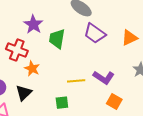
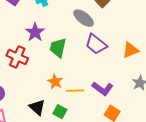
orange star: (32, 69) -> (55, 82), moved
black triangle: (24, 93) -> (37, 107), moved, turned -36
green square: (62, 103) -> (60, 112), turned 32

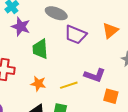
purple star: (35, 32) -> (21, 27), moved
orange star: (55, 82) -> (38, 84), moved

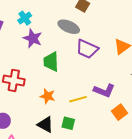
orange square: (111, 96) -> (119, 112), turned 35

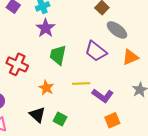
gray ellipse: (69, 27) -> (117, 30), moved
yellow line: (78, 99) -> (81, 84), moved

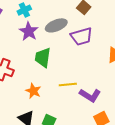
gray ellipse: (117, 30) -> (56, 25), moved, turned -55
purple trapezoid: (96, 51) -> (81, 36), moved, turned -50

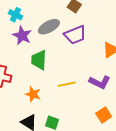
cyan cross: (24, 10) -> (16, 15), turned -32
purple L-shape: (90, 95) -> (100, 82), moved

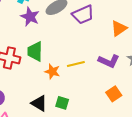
green trapezoid: (39, 60) -> (35, 51), moved
orange star: (33, 94) -> (52, 71), moved

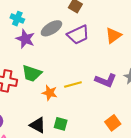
orange triangle: (119, 28) -> (113, 35), moved
green trapezoid: (35, 51) -> (32, 73), turned -70
orange square: (114, 94) -> (113, 123), moved

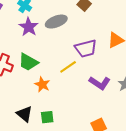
purple trapezoid: (78, 35) -> (86, 48), moved
yellow line: (73, 85) -> (68, 67), moved, turned -30
green square: (61, 124) -> (47, 117), turned -32

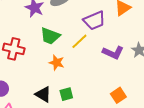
green trapezoid: (28, 62) -> (50, 36), moved

